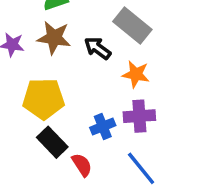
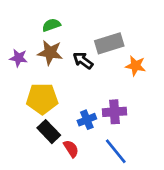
gray rectangle: (132, 26) -> (109, 43), turned -56
orange star: (136, 74) -> (136, 66), moved

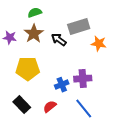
brown star: (50, 53) -> (34, 34), turned 30
black rectangle: (49, 132) -> (22, 105), moved
red semicircle: (71, 149) -> (50, 107), turned -96

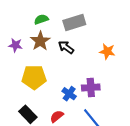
gray rectangle: (79, 27) -> (74, 22), moved
blue cross: (62, 85) -> (69, 94), turned -32

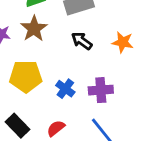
black arrow: (66, 47) -> (82, 41), moved
blue cross: (69, 94) -> (65, 89), moved

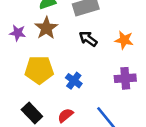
purple cross: (101, 90) -> (125, 78), moved

